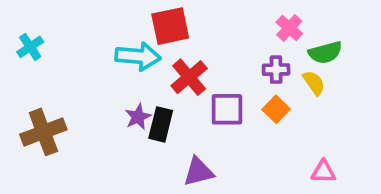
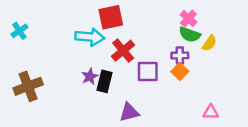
green semicircle: (325, 53) -> (190, 35), moved, turned 35
purple cross: (276, 70) -> (180, 55), moved
yellow semicircle: (314, 83) -> (209, 43), moved, turned 70

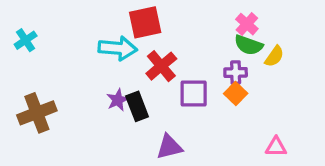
black rectangle: (105, 81) -> (137, 106), turned -35

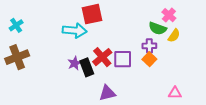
pink cross: (247, 24) -> (169, 15), moved
red cross: (161, 66) -> (102, 57), moved
brown cross: (37, 113) -> (17, 57), moved

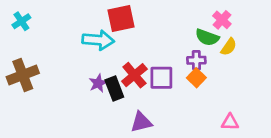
cyan cross: (16, 25) -> (21, 21), moved

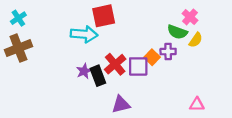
brown cross: (23, 75) -> (18, 48), moved
orange square: (196, 78) -> (152, 57), moved

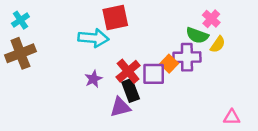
purple cross: (168, 52) -> (187, 57), size x1.5
black rectangle: (98, 76) -> (131, 90), moved
purple triangle: (121, 104) -> (120, 107), moved
pink triangle: (197, 104) -> (232, 117), moved

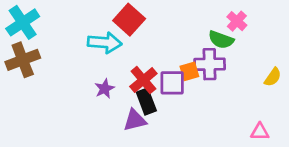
red square: (115, 17) -> (129, 20), turned -36
cyan cross: (20, 20) -> (23, 22), size x1.6
yellow semicircle: (218, 44) -> (273, 77), moved
orange square: (169, 64) -> (189, 71), turned 30

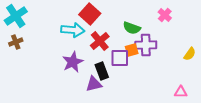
green semicircle: (221, 40) -> (132, 28), moved
brown cross: (23, 60) -> (16, 42), size x0.6
red cross: (143, 80) -> (100, 41), moved
purple star: (105, 89) -> (73, 62), size x1.5

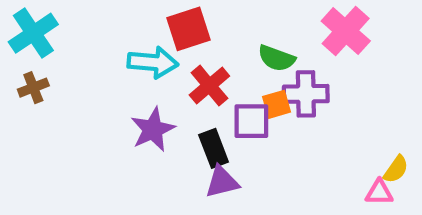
red square: (90, 14) -> (188, 29), turned 30
pink cross: (165, 15) -> (346, 31), size x1.6
yellow semicircle: (190, 54) -> (396, 169), moved
purple triangle: (94, 84) -> (222, 182), moved

